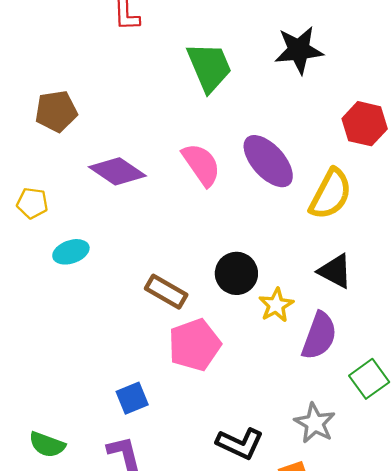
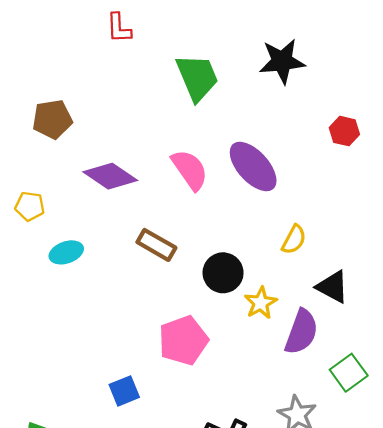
red hexagon: (365, 124) -> (344, 131), size x0.7
yellow semicircle: (331, 194) -> (294, 240), moved, size x0.6
black triangle: (335, 271) -> (333, 287), moved
brown rectangle: (166, 292) -> (156, 245), moved

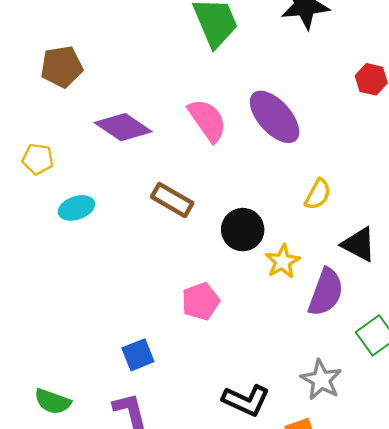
pink pentagon: (183, 340) -> (201, 301), size x0.7

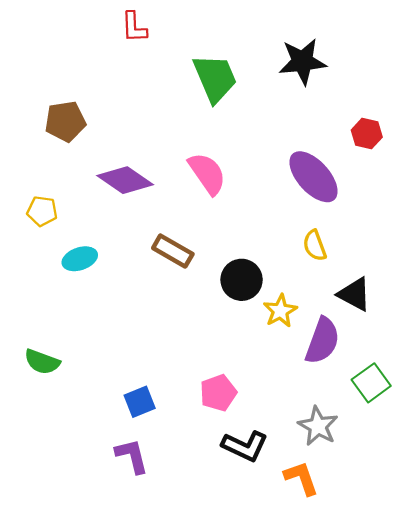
purple ellipse: (275, 117) -> (314, 177), moved
yellow semicircle: (318, 194) -> (315, 245), turned 132
pink pentagon: (201, 301) -> (218, 393), moved
green semicircle: (53, 401) -> (42, 362), moved

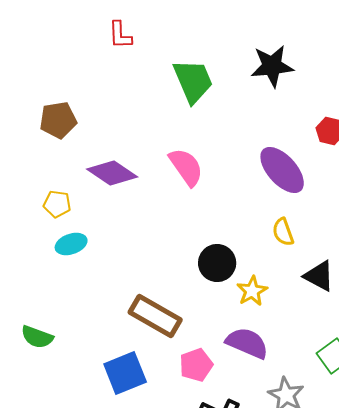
yellow pentagon: (42, 211) -> (57, 204), moved
brown rectangle: (173, 251) -> (155, 316), moved, size x1.4
purple semicircle: (322, 341) -> (247, 343), moved, turned -87
blue square: (140, 402) -> (125, 373), size x1.5

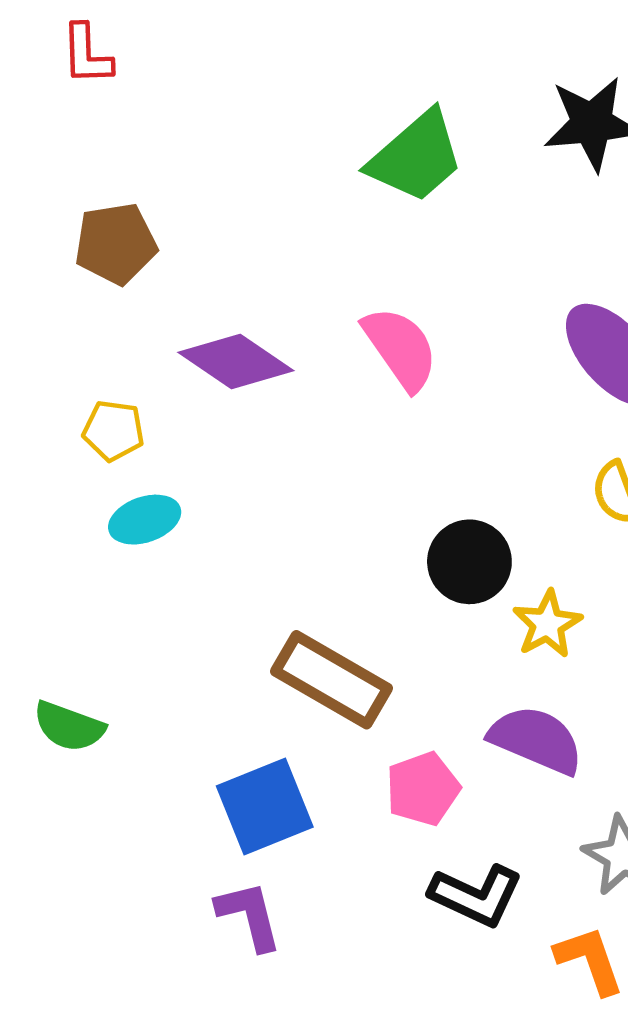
red L-shape: (120, 35) -> (87, 55), moved
green trapezoid: (193, 81) -> (416, 157), turned 72

